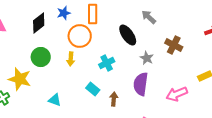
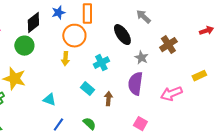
brown cross: (174, 45) -> (168, 45), turned 30
green circle: (41, 57) -> (24, 46), moved

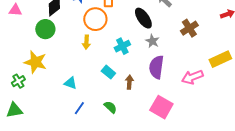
gray star: (141, 58) -> (152, 41), moved
yellow rectangle: (199, 76) -> (220, 59), size x1.5
pink square: (140, 124) -> (161, 107), size x1.6

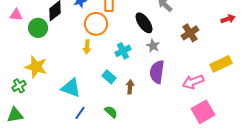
green circle: (45, 29) -> (38, 28), moved
cyan triangle: (70, 83) -> (71, 88), size x1.5
pink square: (161, 107) -> (203, 112), moved, turned 30

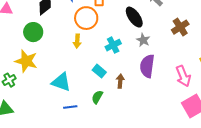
green circle: (38, 28) -> (33, 32), moved
pink arrow: (193, 82) -> (183, 76), turned -90
green semicircle: (111, 112) -> (97, 97), moved, turned -104
blue line: (80, 113) -> (70, 107), turned 48

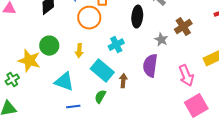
black ellipse: (134, 17) -> (137, 17), turned 40
green circle: (33, 32) -> (49, 46), moved
gray star: (143, 40) -> (161, 40), moved
yellow arrow: (77, 41) -> (79, 51), moved
cyan rectangle: (99, 71) -> (102, 71), size x1.6

